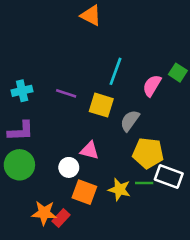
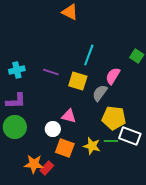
pink semicircle: (152, 86) -> (113, 76), moved

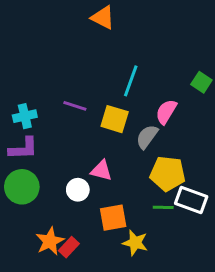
cyan cross: (17, 70) -> (25, 116), moved
yellow star: (92, 146) -> (135, 243), moved
orange square: (65, 148) -> (113, 218), moved, turned -30
orange star: (34, 164) -> (50, 241), turned -30

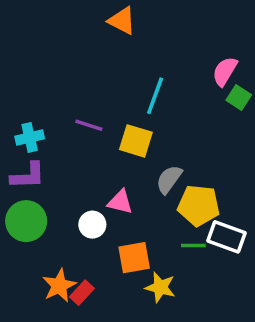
pink semicircle: (166, 112) -> (225, 71), moved
gray semicircle: (147, 137) -> (169, 179), moved

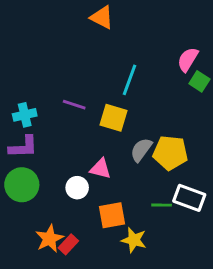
yellow pentagon: (199, 205) -> (170, 153), moved

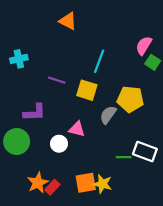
orange triangle: (102, 17) -> (68, 21), moved
cyan cross: (25, 115) -> (19, 59), moved
purple L-shape: (23, 147) -> (34, 112), moved
yellow pentagon: (170, 153) -> (130, 99), moved
orange square: (112, 215) -> (86, 183), moved

